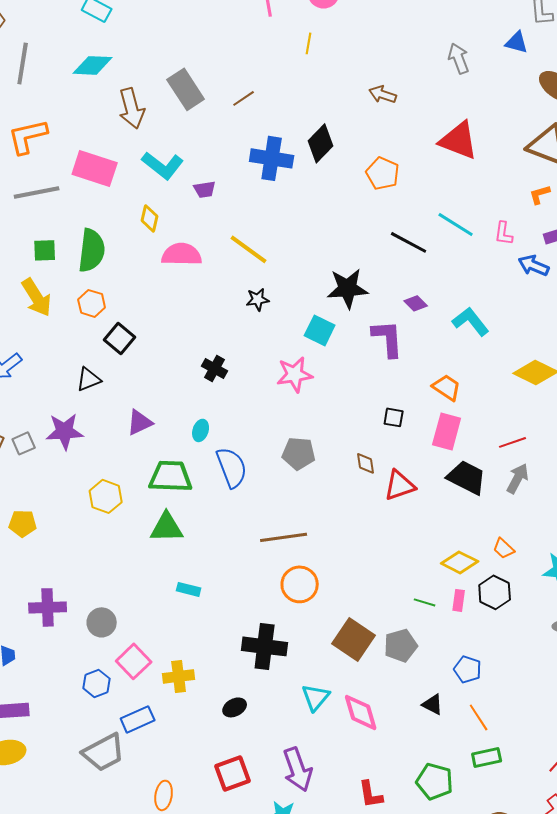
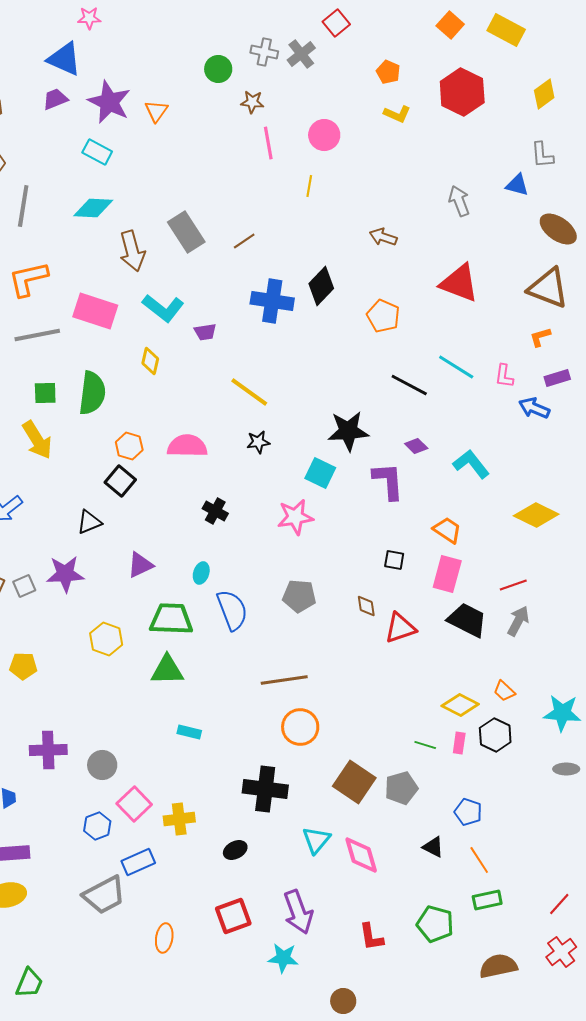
pink semicircle: (182, 254) -> (187, 446), moved
orange hexagon: (92, 303) -> (129, 446), moved

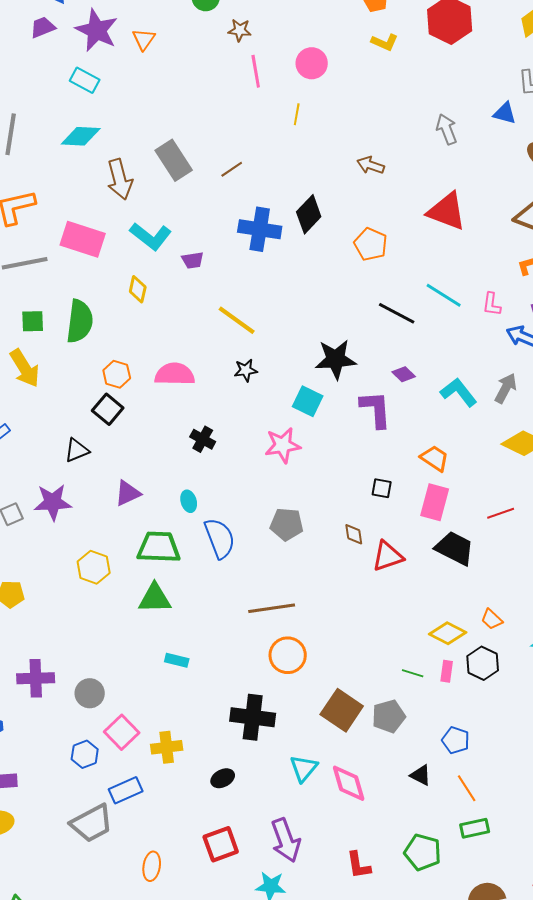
cyan ellipse: (201, 573) -> (189, 501), turned -35
gray arrow: (518, 621) -> (506, 388), moved

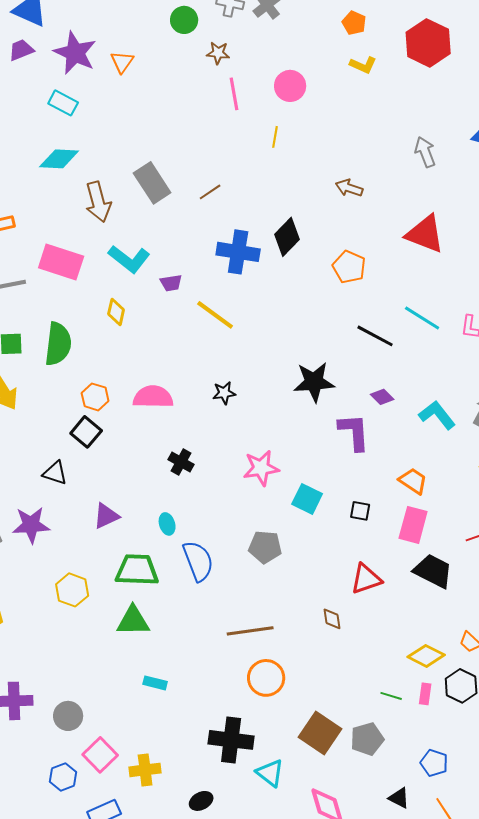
yellow line: (237, 320) -> (215, 315), moved
cyan square: (308, 401) -> (307, 499), moved
black triangle: (77, 450) -> (55, 473), turned 40
brown diamond: (354, 534) -> (332, 619), moved
cyan triangle: (304, 768) -> (270, 773), moved, turned -32

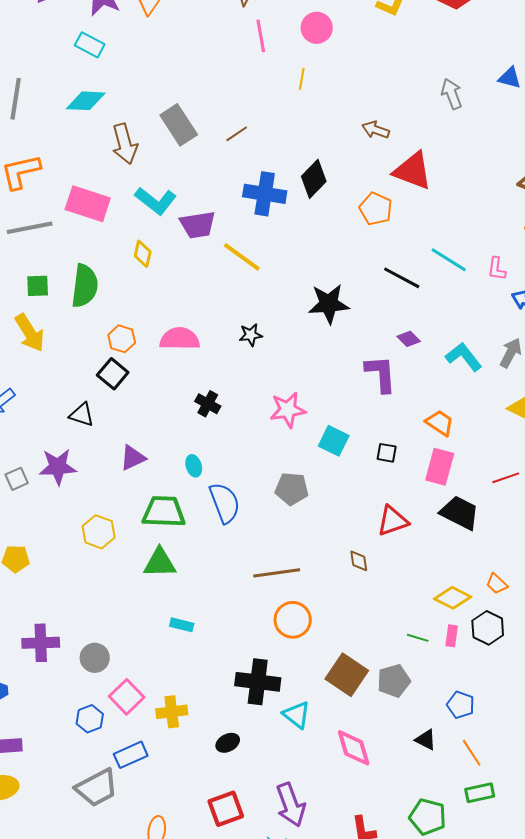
red triangle: (425, 234) -> (413, 171), moved
purple trapezoid: (171, 283) -> (198, 225), size x1.6
black star: (314, 382) -> (329, 304), moved

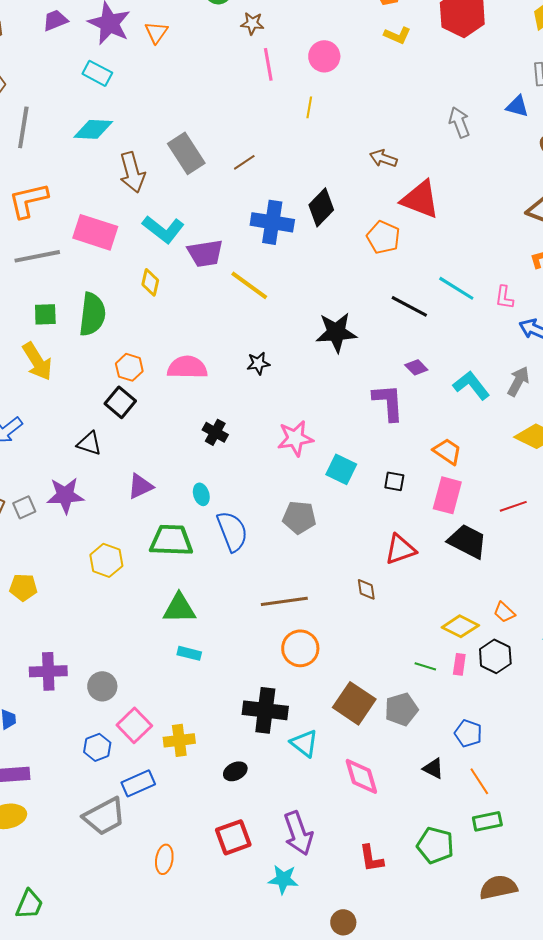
green triangle: (160, 563) -> (179, 608), moved

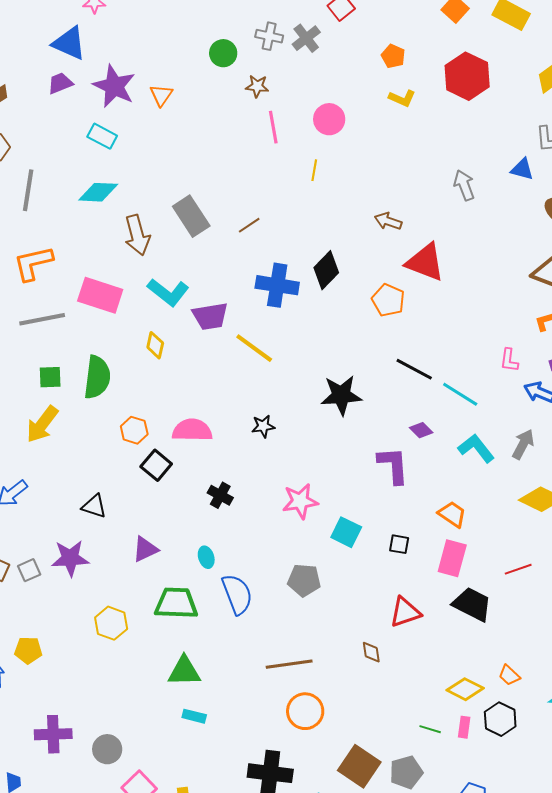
cyan line: (456, 288) -> (460, 394), moved
yellow arrow: (37, 361) -> (42, 424), turned 69
black square: (120, 402) -> (156, 465), moved

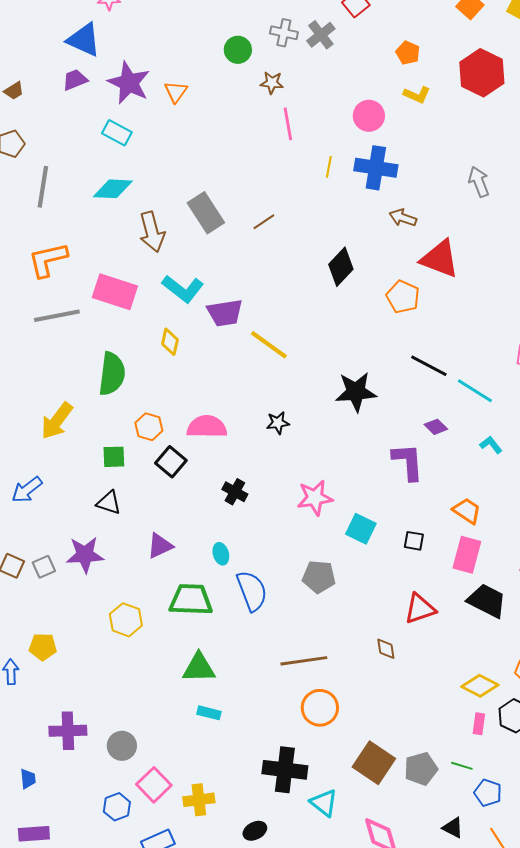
pink circle: (329, 119) -> (369, 116), moved
blue cross: (277, 285) -> (376, 168), moved
green square: (50, 377) -> (114, 457), moved
cyan L-shape: (476, 448) -> (491, 445), size x0.6
green line: (430, 729) -> (462, 766), moved

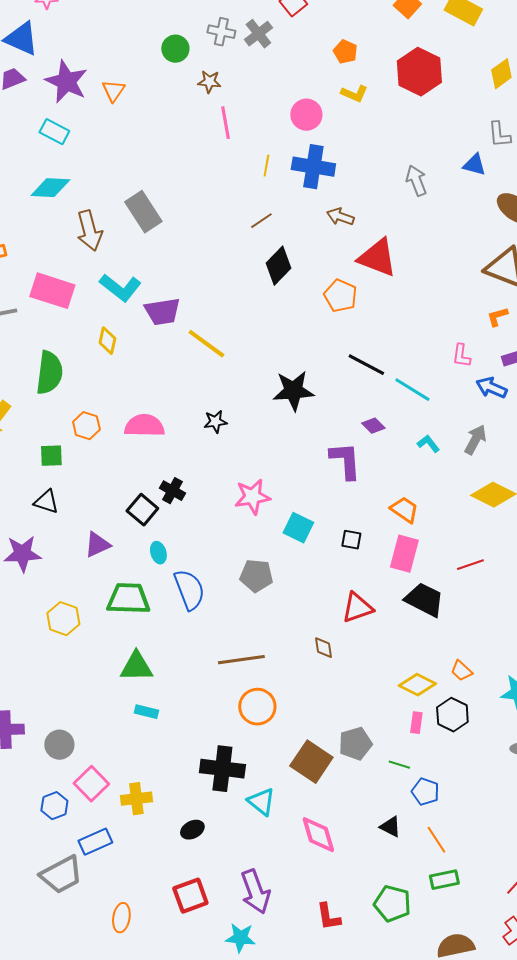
brown line: (264, 222) -> (261, 221), moved
black square: (171, 462) -> (142, 510), moved
gray pentagon: (421, 769) -> (355, 744), moved

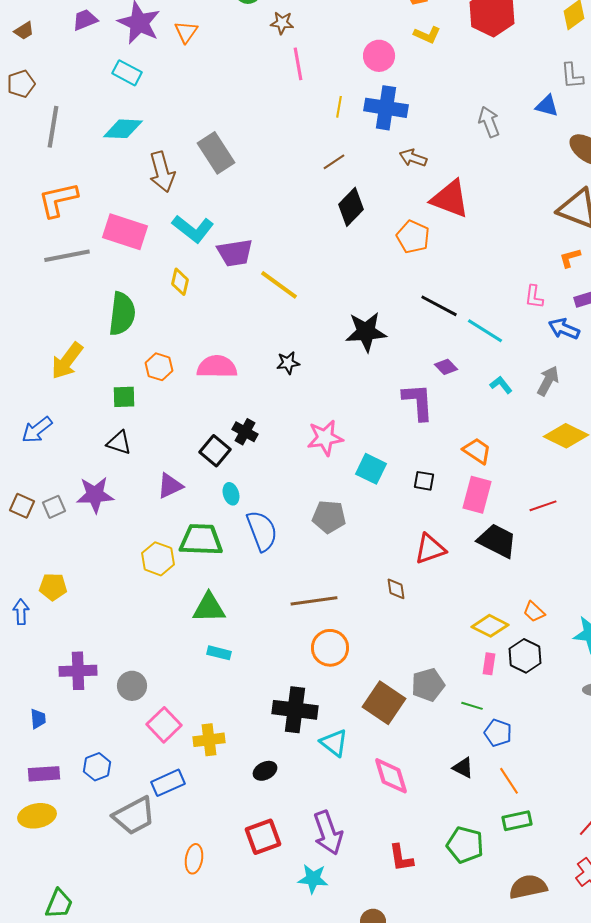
yellow hexagon: (63, 619) -> (158, 559), moved
blue hexagon: (54, 806) -> (97, 767), moved

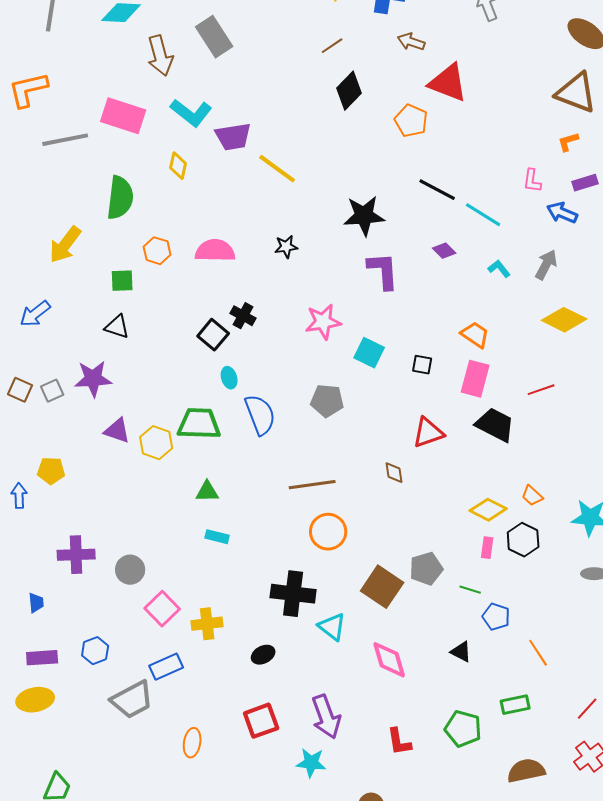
orange L-shape: (58, 200) -> (28, 90), moved
purple L-shape: (418, 402) -> (383, 271), moved
purple triangle: (170, 486) -> (117, 431), moved, turned 44
green triangle: (209, 608) -> (207, 492), size x0.7
orange line: (509, 781) -> (538, 653), moved

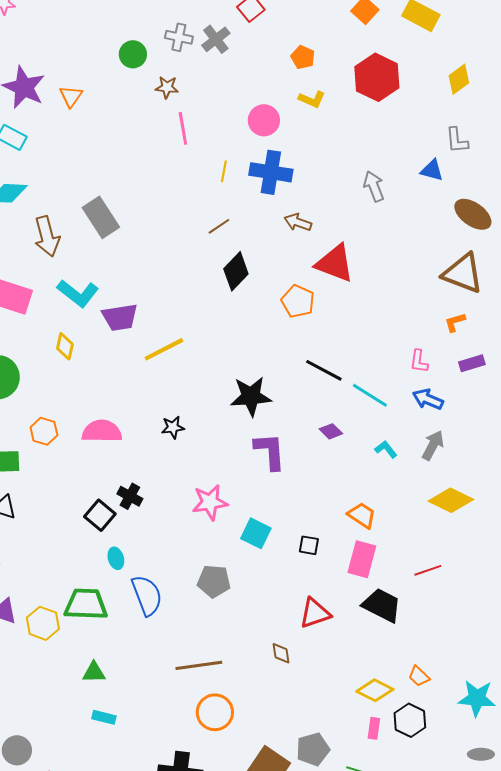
yellow line: (277, 169) -> (164, 349), turned -63
blue arrow: (562, 213) -> (428, 399), moved

